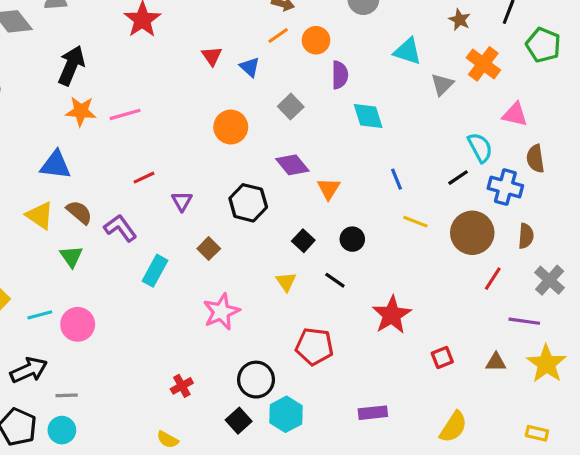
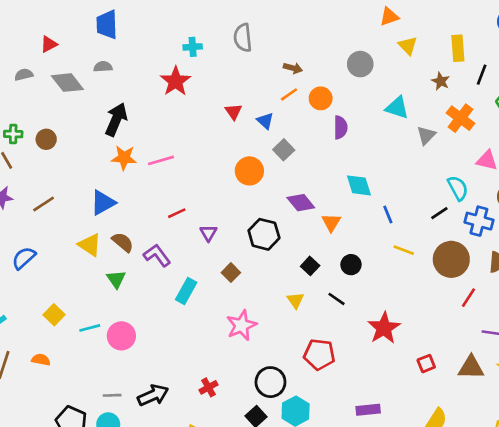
gray square: (291, 107) -> (284, 150), moved
cyan diamond: (368, 116) -> (359, 185), moved
blue triangle: (56, 165) -> (103, 203), turned -36
brown triangle: (496, 362) -> (471, 368), size x1.5
black arrow: (29, 370) -> (153, 395), moved

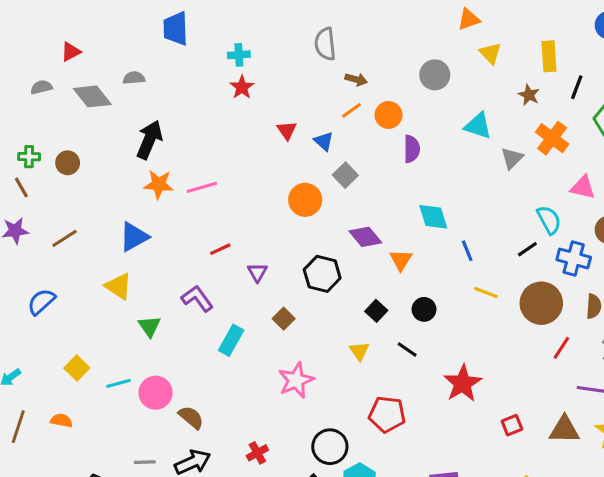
blue trapezoid: (107, 24) -> (176, 29), moved
gray semicircle: (243, 38) -> (325, 44), moved
red star: (175, 81) -> (242, 87), moved, size x0.7
brown semicircle: (123, 242) -> (191, 417), moved

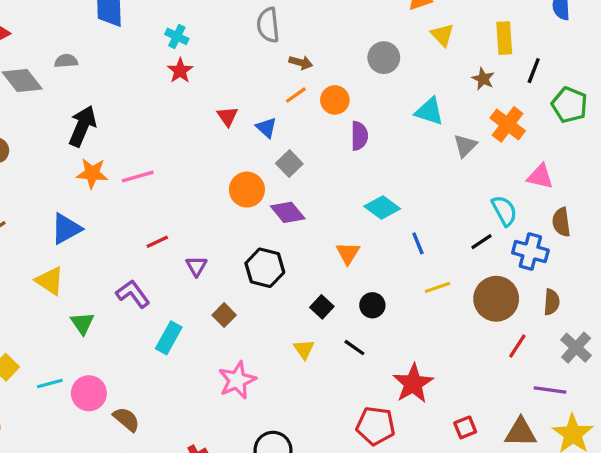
cyan cross: (239, 55) -> (177, 36), turned 30
cyan diamond: (433, 217) -> (382, 208), turned -36
purple diamond: (365, 237) -> (288, 212), moved
yellow line: (486, 292) -> (438, 287), turned -40
red pentagon: (387, 414) -> (376, 426), moved

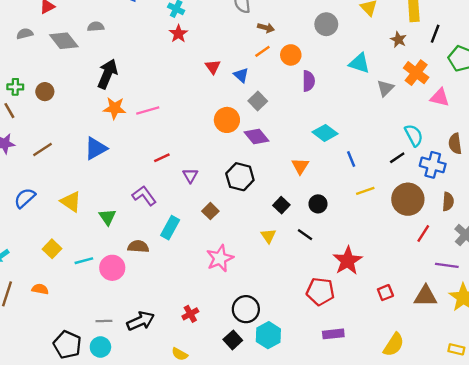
pink triangle: (540, 177) -> (440, 98), moved
yellow triangle: (50, 281) -> (71, 202), moved
brown semicircle: (126, 419) -> (138, 246), moved, turned -36

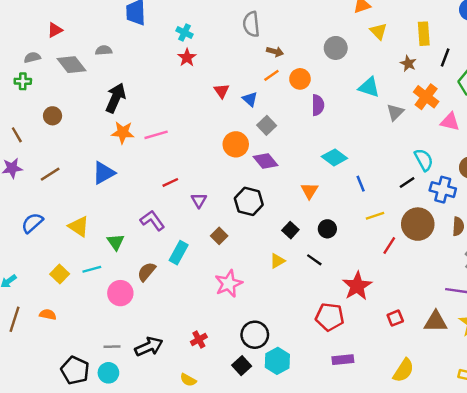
green cross: (15, 87) -> (23, 81), moved
red line: (423, 233) -> (389, 245), moved
yellow triangle: (268, 236) -> (277, 261), turned 35
brown semicircle: (138, 246) -> (147, 272), turned -54
cyan line: (84, 261) -> (92, 269), moved

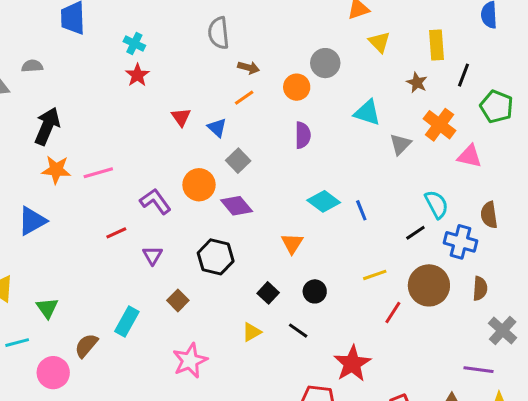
orange circle: (300, 79) -> (297, 87), moved
blue line: (361, 184) -> (361, 210), moved
purple L-shape: (152, 220) -> (155, 201), moved

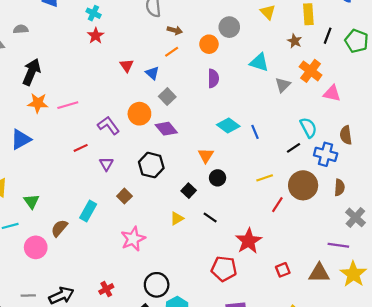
green pentagon: (497, 107) -> (357, 41), moved
black circle: (315, 291) -> (218, 178), moved

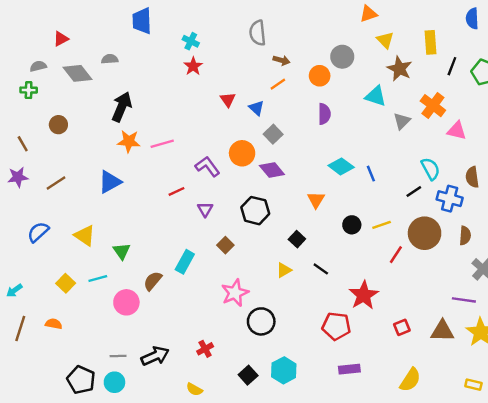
brown star: (295, 41) -> (399, 69), moved, size x1.5
black circle: (218, 178) -> (352, 225), moved
black circle: (157, 285) -> (261, 321), moved

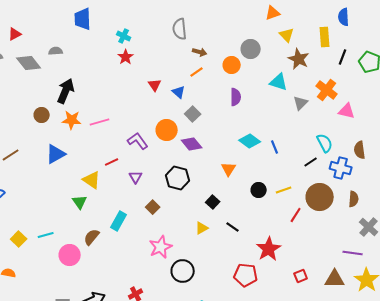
blue semicircle: (472, 19) -> (344, 17), moved
brown circle: (58, 125) -> (42, 115), moved
yellow triangle: (85, 236) -> (92, 180), moved
green triangle: (122, 251) -> (80, 202), moved

